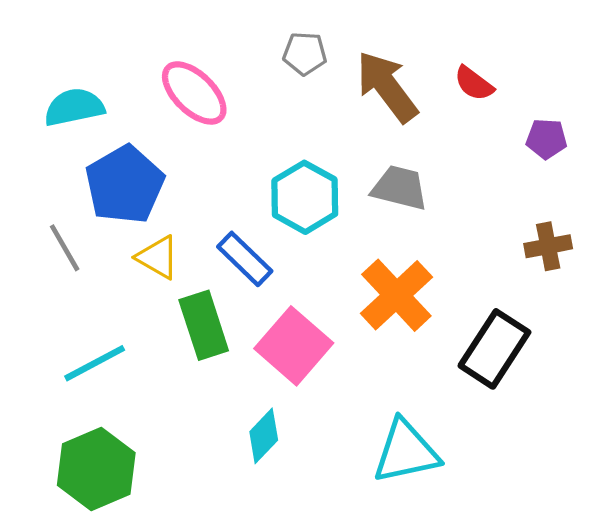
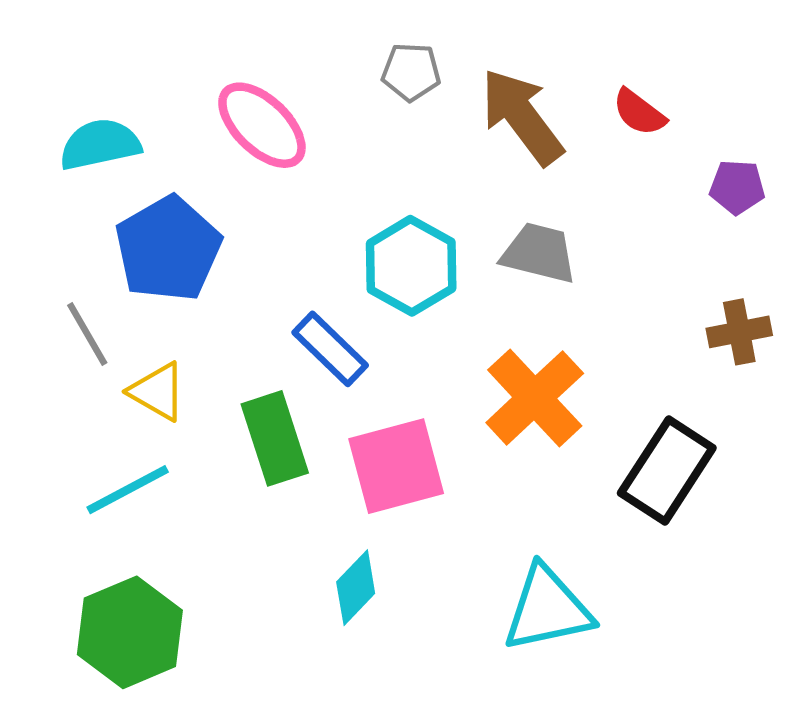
yellow triangle: (158, 257) -> (158, 392), moved
pink square: (294, 346) -> (396, 466), turned 34

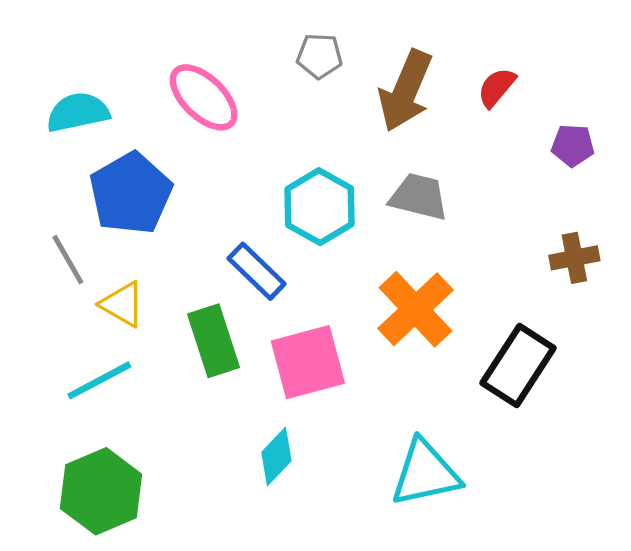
red semicircle: (639, 112) -> (497, 87), turned 93
brown arrow: (522, 117) -> (406, 91), turned -120

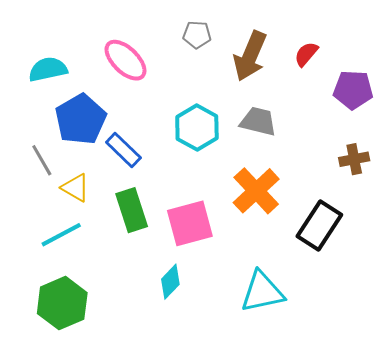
purple pentagon: (573, 145) -> (353, 90), size x1.5
blue rectangle: (257, 271) -> (123, 150), moved

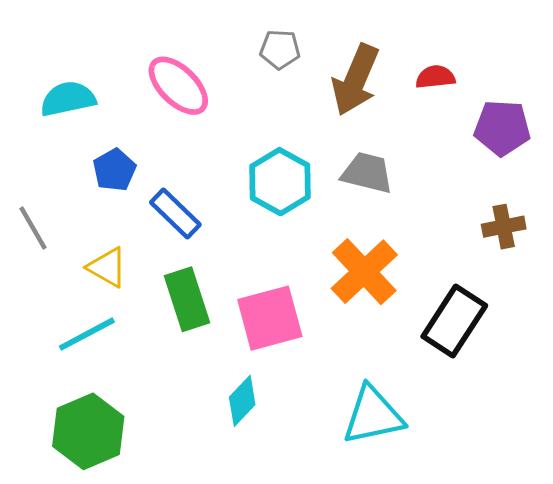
red semicircle: (306, 54) -> (435, 77), turned 44
blue pentagon: (81, 119) -> (114, 170), size x0.6
gray line: (42, 160) -> (33, 228), moved

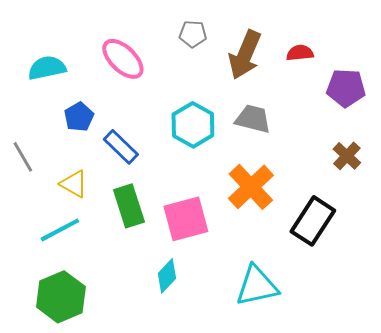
brown cross: (504, 227) -> (347, 156), turned -36

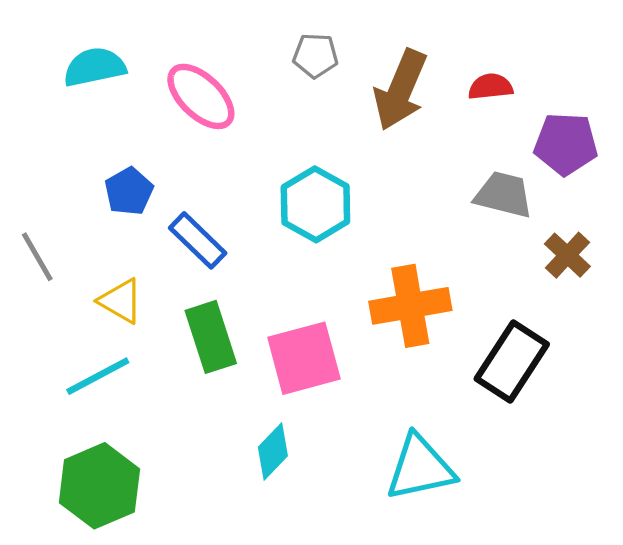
cyan semicircle: (47, 68) -> (95, 67), moved
gray trapezoid: (253, 119) -> (504, 195), moved
orange cross: (251, 187) -> (410, 306), turned 33

